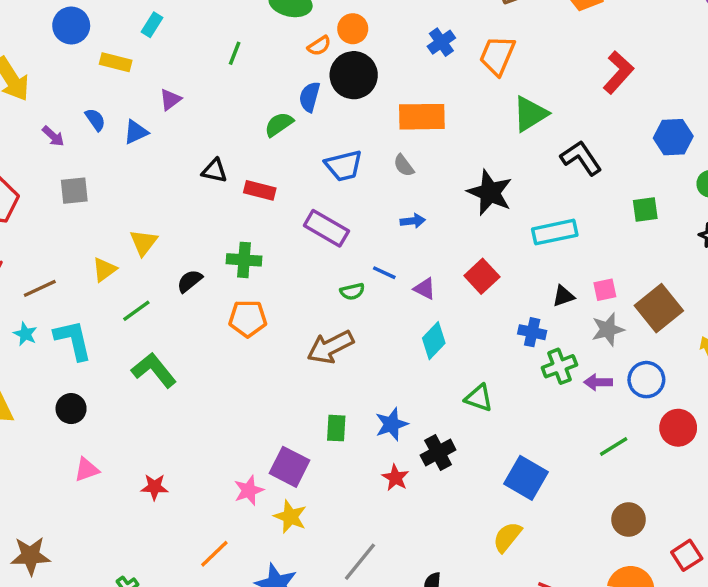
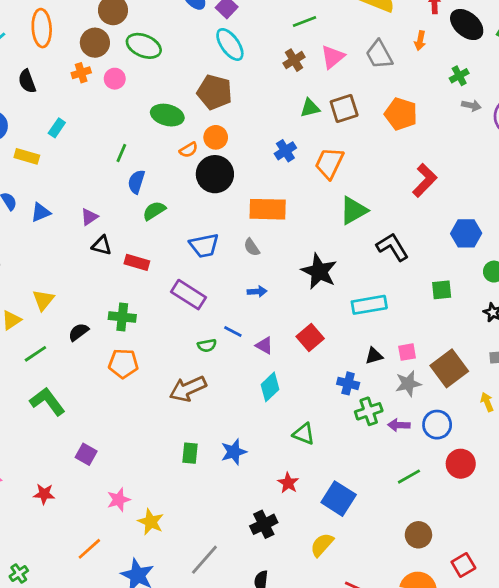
blue semicircle: (310, 97) -> (136, 182), moved
purple triangle: (170, 100) -> (89, 217), moved
black cross: (438, 452) -> (264, 524), moved
purple square: (290, 467) -> (86, 454), moved, size x0.7
red star: (395, 478) -> (288, 483), moved

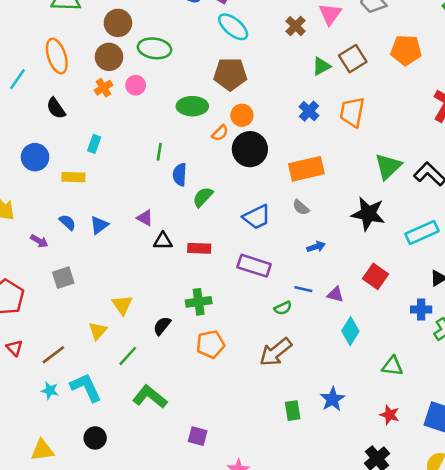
green triangle: (354, 210) -> (388, 166), moved
purple triangle: (89, 217) -> (145, 218), turned -42

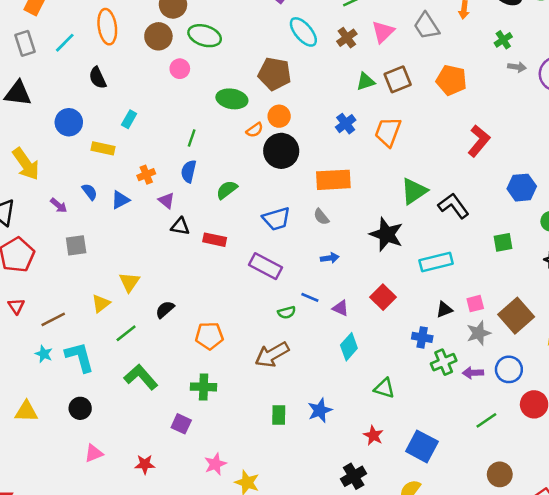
cyan ellipse: (233, 27) -> (303, 32), moved
orange cross: (103, 88) -> (146, 175), moved
blue semicircle: (180, 175) -> (189, 171), moved
green cross: (199, 302) -> (204, 387), moved

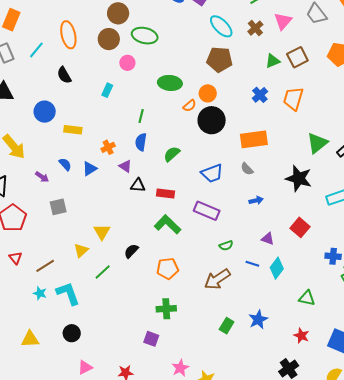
brown pentagon: (275, 74) -> (219, 60), moved
cyan rectangle: (129, 119) -> (107, 90), moved
blue line: (310, 297) -> (252, 264), moved
green L-shape: (141, 377) -> (168, 224), moved
green rectangle: (279, 415) -> (227, 326), turned 35

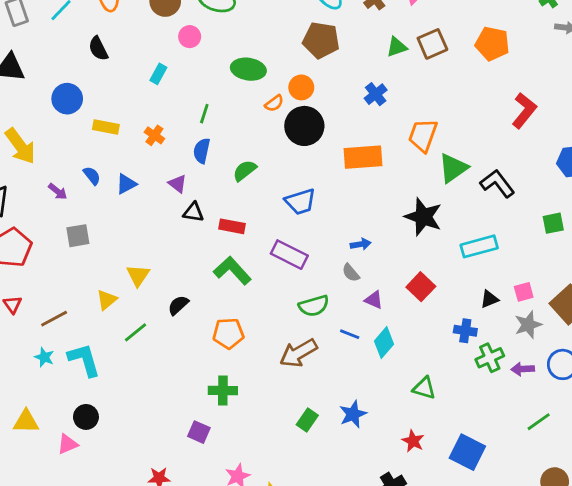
orange trapezoid: (293, 99) -> (423, 135), moved
orange cross: (108, 147) -> (154, 135), moved, turned -32
gray semicircle: (247, 169) -> (351, 273), moved
green semicircle: (226, 246) -> (314, 306), size x1.5
pink triangle: (85, 367) -> (68, 444), moved

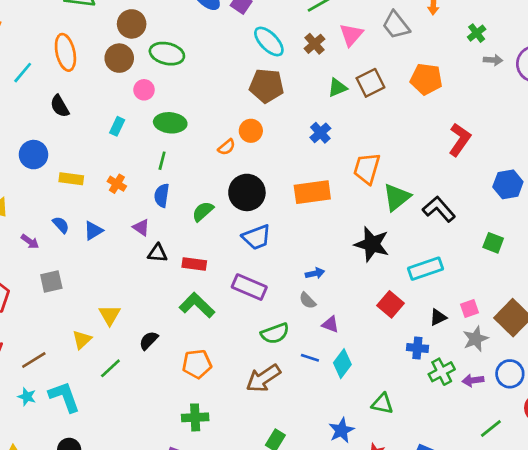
green ellipse: (248, 69) -> (170, 123), moved
black circle: (304, 126) -> (247, 192), moved
green square: (553, 223) -> (493, 243), turned 36
red square: (421, 287) -> (390, 304), moved
blue star: (353, 414) -> (341, 430), moved

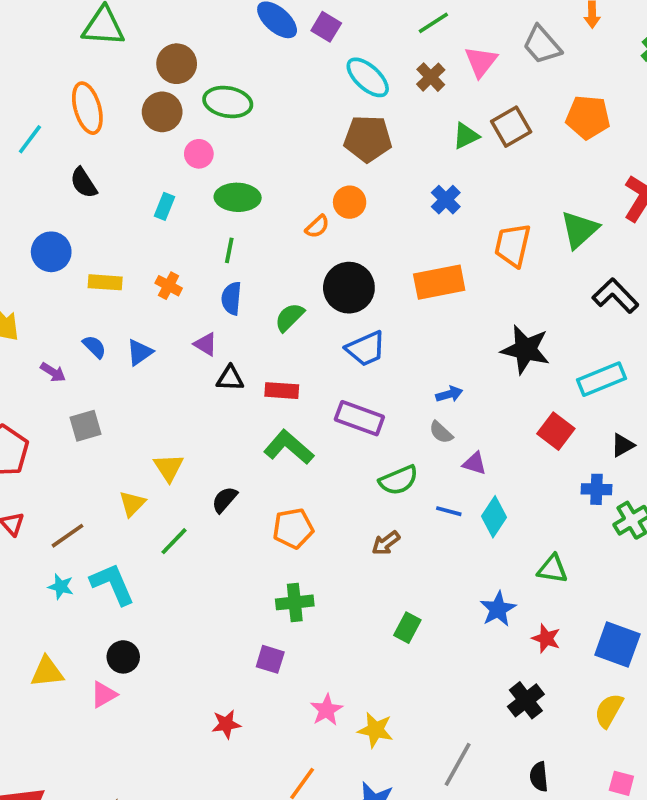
green triangle: (397, 197) -> (579, 230), moved
brown arrow: (263, 378) -> (386, 543), size x0.6

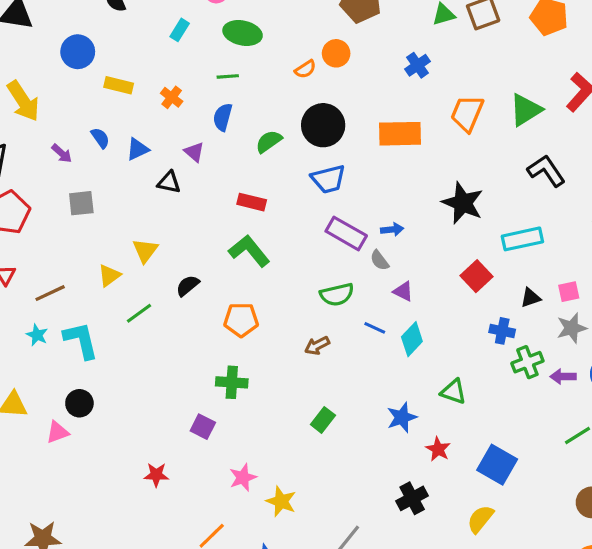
green line: (229, 250) -> (228, 76), turned 65
black triangle: (230, 378) -> (169, 182), moved
purple rectangle: (359, 418) -> (346, 233), moved

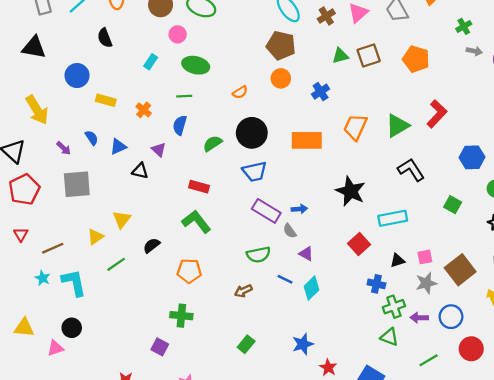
orange circle: (336, 53) -> (281, 78), moved
gray square: (81, 203) -> (77, 184), size x1.5
green triangle: (454, 392) -> (389, 337), moved

